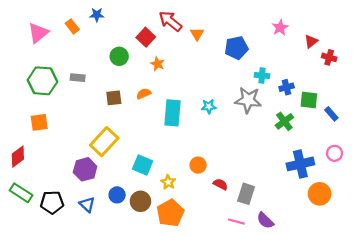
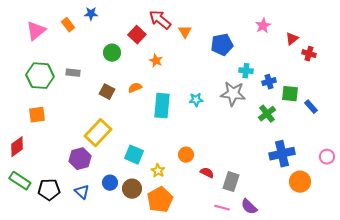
orange star: (158, 64) -> (156, 61), moved
brown square: (114, 98) -> (107, 92), turned 35
pink circle: (334, 153) -> (327, 157), moved

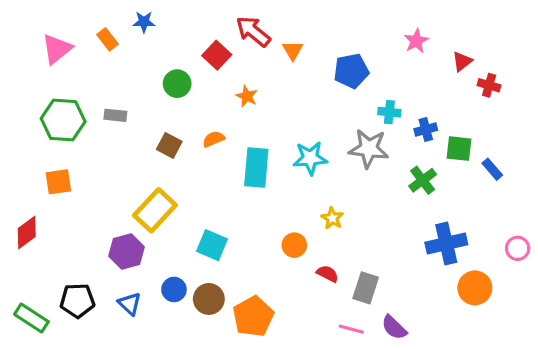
cyan star: (196, 100) -> (310, 158), size x1.5
yellow star: (158, 171) -> (332, 218), moved
green rectangle: (20, 181) -> (31, 318), moved

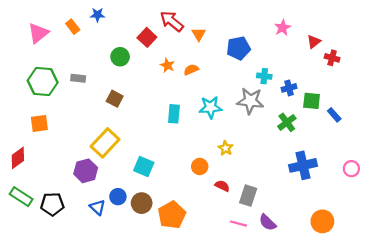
orange semicircle: (214, 139) -> (191, 70), moved
cyan rectangle: (256, 168) -> (174, 114), size x0.7
orange circle: (475, 288) -> (322, 221), moved
blue triangle: (130, 304) -> (97, 207), moved
green rectangle: (31, 318) -> (21, 197), moved

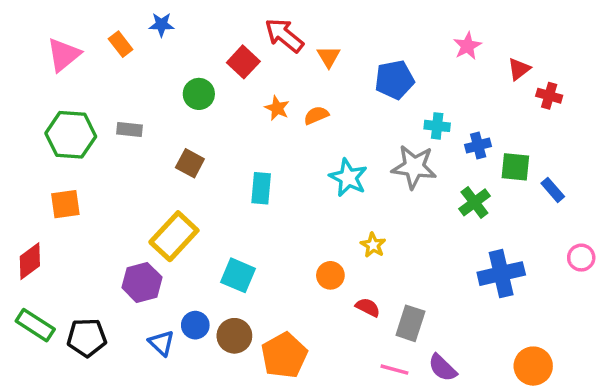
cyan star: (210, 107) -> (348, 178), turned 30
cyan rectangle: (174, 114) -> (261, 188), moved
pink circle: (351, 169) -> (581, 258), moved

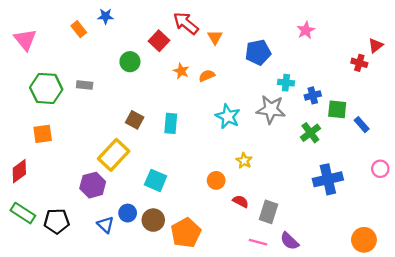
pink triangle: (64, 55) -> (25, 40), moved, turned -30
red triangle: (519, 69) -> (376, 45), moved
brown square: (190, 163) -> (135, 120), moved
orange circle: (533, 366) -> (364, 240), moved

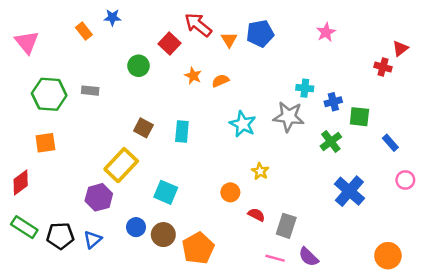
blue pentagon: (258, 52) -> (260, 34), moved
blue rectangle: (362, 125) -> (390, 143), moved
blue cross: (328, 179) -> (349, 191), turned -36
blue triangle: (106, 225) -> (93, 240), moved, turned 36

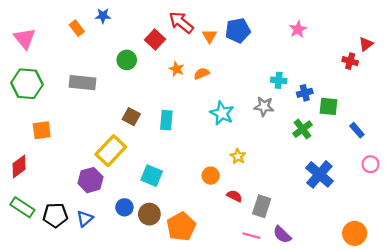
gray rectangle: (90, 91) -> (83, 83), size x1.6
green hexagon: (49, 94) -> (27, 84), moved
gray star: (289, 117) -> (264, 106), size x0.7

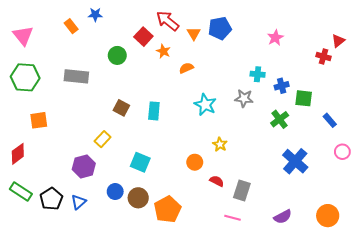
pink star: (298, 29) -> (275, 38), moved
orange star: (177, 69) -> (163, 51), moved
yellow rectangle: (111, 151) -> (103, 139), size x0.6
black pentagon: (55, 215) -> (51, 199), turned -30
purple semicircle: (282, 235) -> (283, 217), moved, turned -72

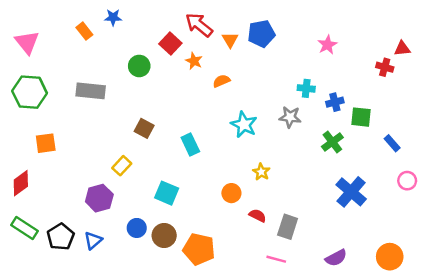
red triangle: (338, 41) -> (402, 49), turned 32
cyan rectangle: (154, 111) -> (190, 144), moved, turned -30
orange pentagon: (168, 209) -> (199, 249), turned -30

